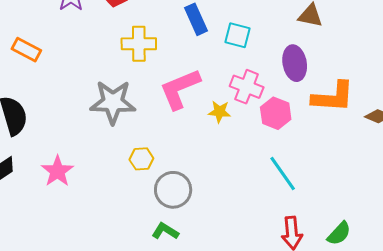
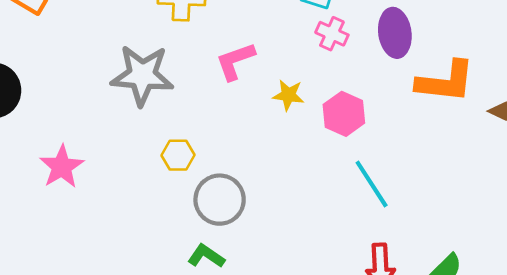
pink cross: (247, 87) -> (332, 34), moved, size x0.7
pink L-shape: (180, 89) -> (235, 61), size x0.7
pink hexagon: (276, 113) -> (344, 114), moved

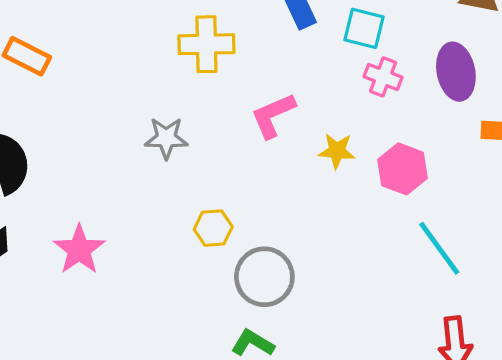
gray star: (142, 75) -> (166, 138), size x0.6

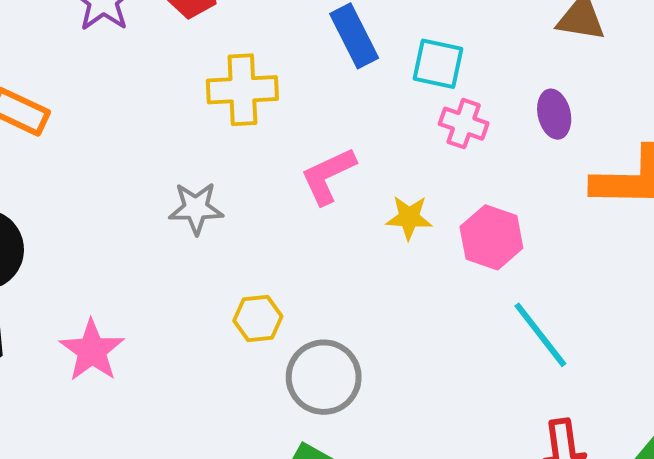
purple ellipse: (456, 72) -> (554, 114), size x0.7

